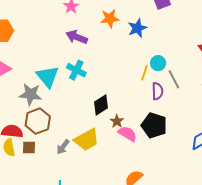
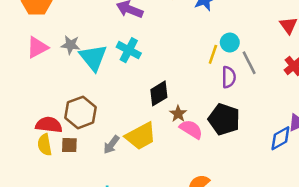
gray star: (30, 94) -> (70, 45), moved, size x0.7

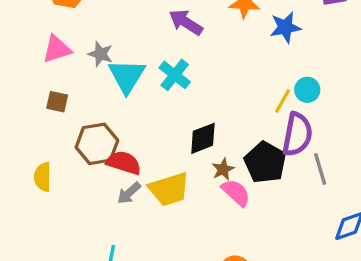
gray line: (249, 63) -> (320, 169), moved
purple semicircle: (229, 77) -> (297, 134), size x1.5
black pentagon: (224, 119) -> (265, 162), moved
red semicircle: (49, 125) -> (124, 163), moved
brown square: (69, 145) -> (57, 102), moved

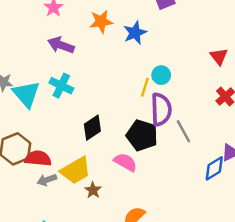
brown star: (223, 169) -> (93, 190), moved
gray arrow: (129, 193) -> (47, 180), turned 36

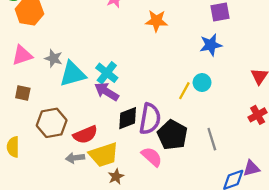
blue star: (135, 33) -> (211, 45), moved
purple arrow: (61, 45) -> (107, 92), moved
cyan triangle: (26, 94) -> (73, 74), turned 44
purple semicircle: (161, 109) -> (150, 119), moved
red semicircle: (38, 158) -> (85, 135), moved, turned 140

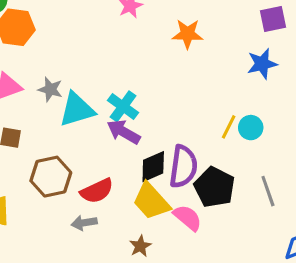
cyan circle: (202, 83) -> (251, 128), moved
yellow trapezoid: (104, 155) -> (151, 201), moved, turned 68

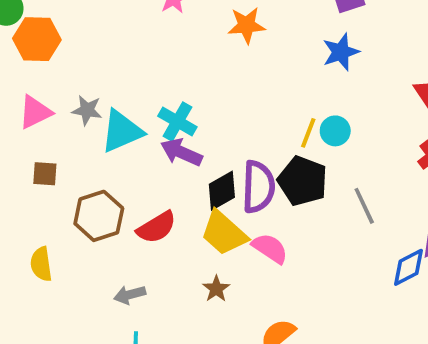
black pentagon: (214, 187) -> (303, 181), moved
gray arrow: (84, 223) -> (130, 295), moved

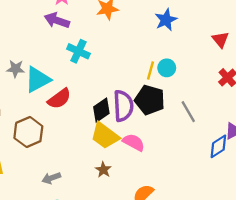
cyan cross: (177, 122) -> (78, 51), moved
purple arrow: (181, 152) -> (57, 20), moved
red semicircle: (156, 227) -> (59, 99), moved

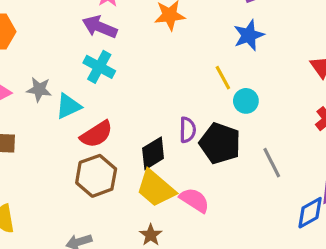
cyan cross: (78, 51) -> (99, 67), moved
yellow line: (151, 70) -> (223, 78), moved, turned -48
cyan triangle: (38, 80) -> (68, 106), size x0.7
purple semicircle: (123, 106) -> (188, 130), moved, size x0.6
brown hexagon: (28, 132) -> (96, 176), moved

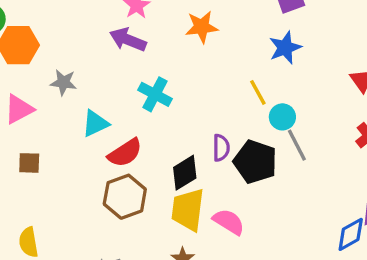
cyan cross: (99, 67) -> (155, 94), moved
gray star: (39, 89) -> (63, 82), moved
gray line: (272, 163) -> (297, 145), moved
yellow trapezoid: (156, 188) -> (188, 210), turned 57

